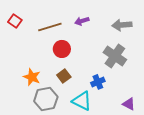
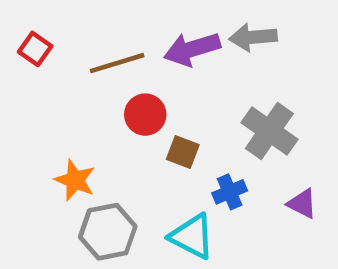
purple arrow: (82, 21) -> (192, 49), size x1.6
gray arrow: (122, 25) -> (253, 37), moved
brown square: (64, 76) -> (183, 152), moved, turned -32
purple triangle: (129, 104) -> (302, 204), moved

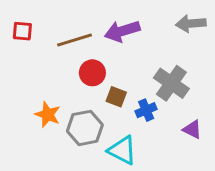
gray arrow: (253, 37) -> (191, 24), moved
red square: (35, 49) -> (22, 31), turned -30
blue cross: (230, 192) -> (146, 110), moved
gray hexagon: (108, 232) -> (85, 128), moved

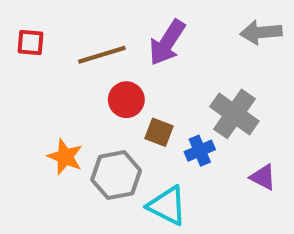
purple arrow: (122, 31) -> (167, 43), turned -40

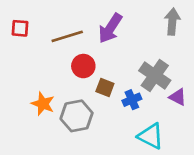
gray arrow: (261, 32) -> (172, 22), turned 100
purple triangle: (263, 177) -> (178, 97), moved
cyan triangle: (167, 206) -> (151, 136), moved

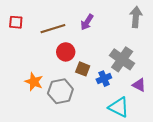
purple arrow: (110, 28) -> (87, 22), size x0.7
purple triangle: (178, 97) -> (139, 85), moved

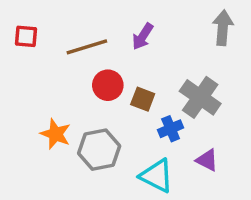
brown square: (83, 69) -> (143, 99), moved
purple triangle: (139, 85) -> (207, 160), moved
cyan triangle: (119, 107) -> (157, 176), moved

